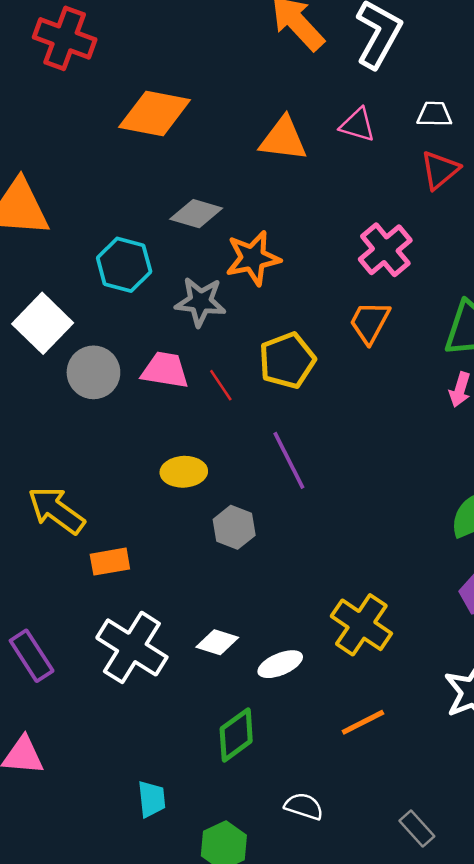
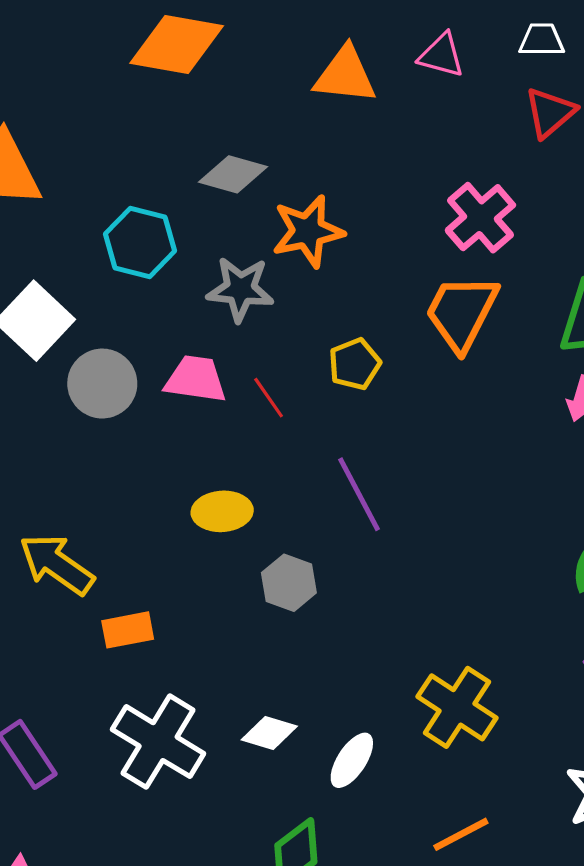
orange trapezoid: (370, 322) -> (462, 312), size x1.4
yellow pentagon: (287, 360) -> (355, 364), size x0.7
white ellipse: (280, 664) -> (352, 760), turned -33

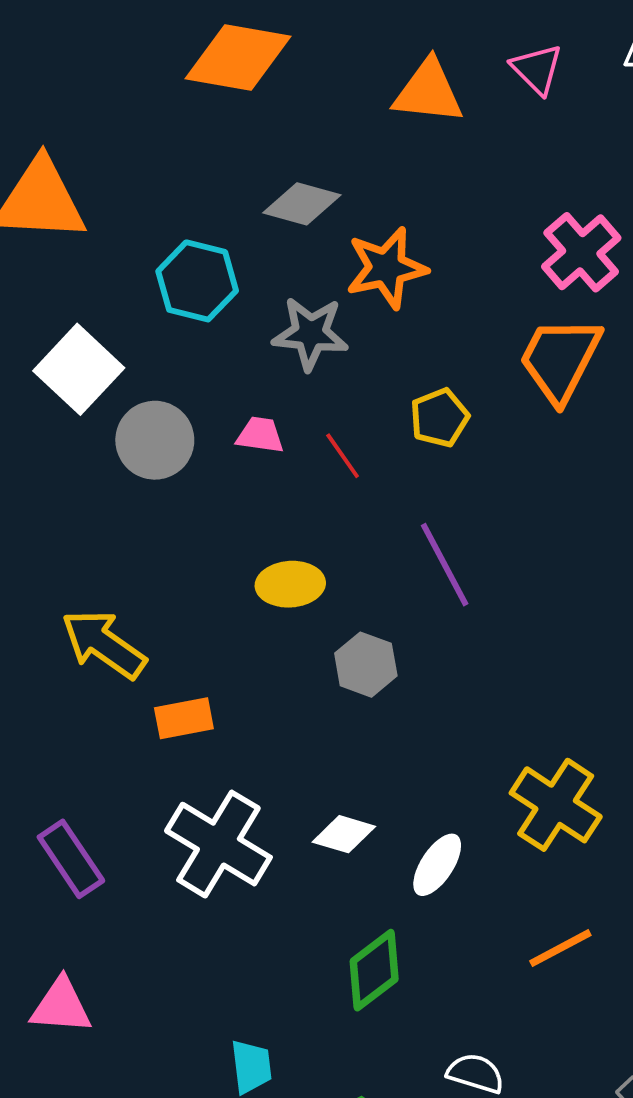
pink triangle: (441, 55) -> (537, 69), turned 30
pink trapezoid: (196, 379) -> (260, 435), size x0.7

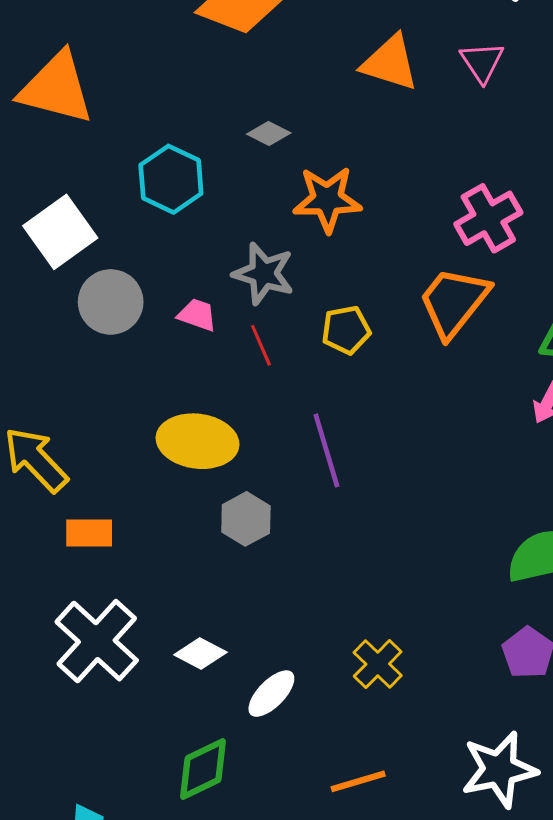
gray diamond: (302, 204) -> (269, 134), size x0.7
gray star: (310, 333) -> (264, 274), moved
yellow ellipse: (290, 584) -> (198, 441), size x1.4
yellow cross: (556, 805) -> (378, 664), size x0.7

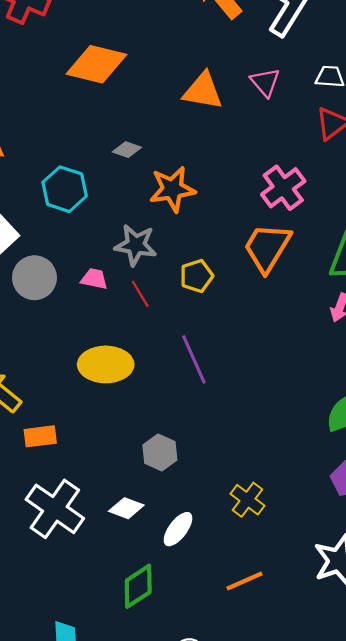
gray hexagon: (246, 519) -> (160, 452), moved

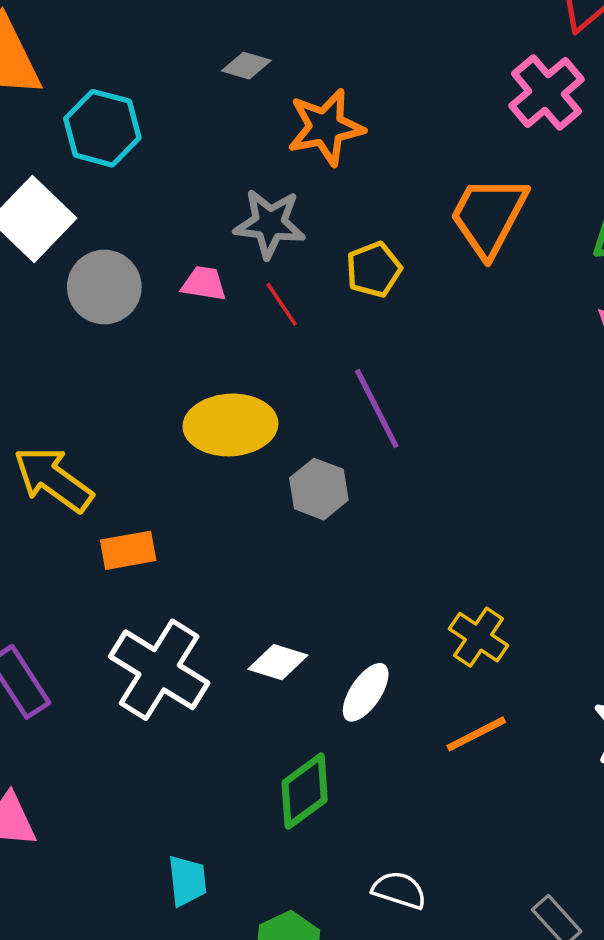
pink cross: (283, 188) -> (546, 93), moved
cyan hexagon: (65, 189) -> (102, 128), moved
gray hexagon: (160, 452) -> (319, 489), moved
orange line: (245, 581) -> (476, 734), moved

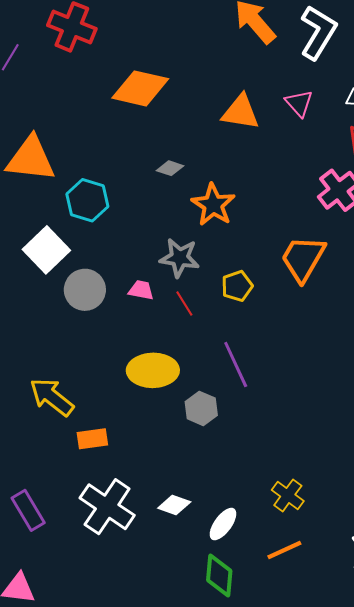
orange star: (326, 127) -> (213, 205), turned -30
green diamond: (305, 791) -> (219, 576), moved, turned -51

